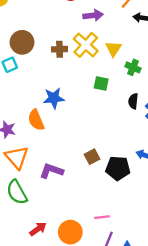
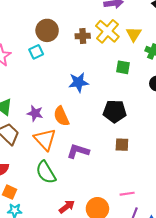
orange semicircle: (36, 120) -> (61, 116), moved
brown square: (92, 157) -> (122, 145), moved, turned 32
black pentagon: (118, 168) -> (115, 111), moved

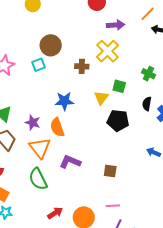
yellow triangle: (134, 34) -> (101, 98), moved
brown cross: (83, 36) -> (82, 66), moved
blue star: (79, 82) -> (64, 101), moved
black pentagon: (115, 111) -> (118, 121), moved
brown square: (122, 145) -> (110, 171), moved

